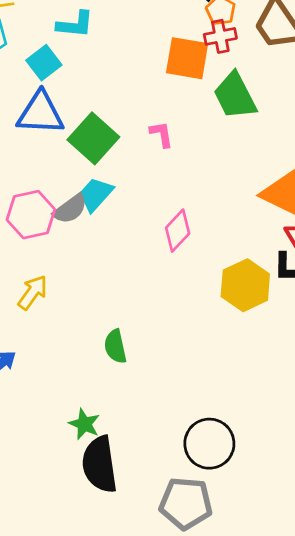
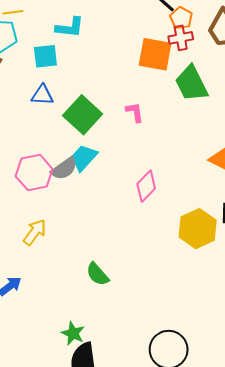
cyan square: (44, 63) -> (45, 56), turned 30
blue triangle: (40, 113) -> (42, 95), size x0.6
green semicircle: (115, 346) -> (97, 274), turned -30

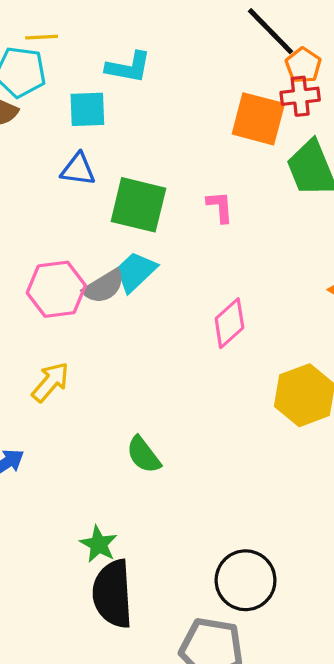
green square: (83, 115) -> (138, 205), turned -33

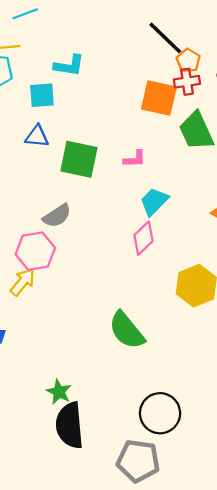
pink L-shape: (220, 207) -> (135, 159), turned 95
cyan trapezoid: (135, 272) -> (154, 202), moved
pink hexagon: (56, 289) -> (35, 251), moved
green semicircle: (143, 455) -> (127, 330), moved, size x1.5

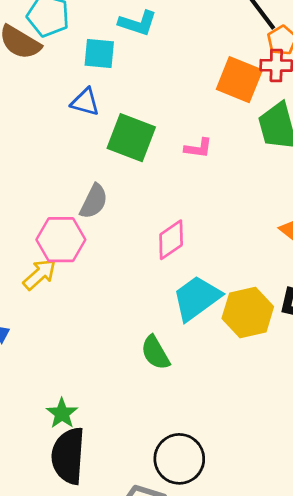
cyan trapezoid: (154, 202) -> (197, 298), moved, size x1.4
gray semicircle: (57, 216) -> (94, 201), turned -40
pink diamond: (144, 238) -> (171, 240), moved
green semicircle: (127, 330) -> (155, 353), size x0.7

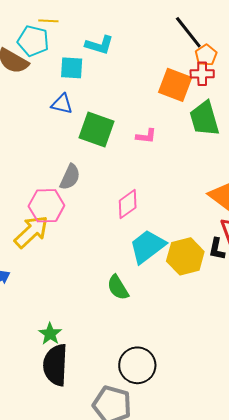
yellow arrow: (40, 274) -> (31, 232), size x1.4

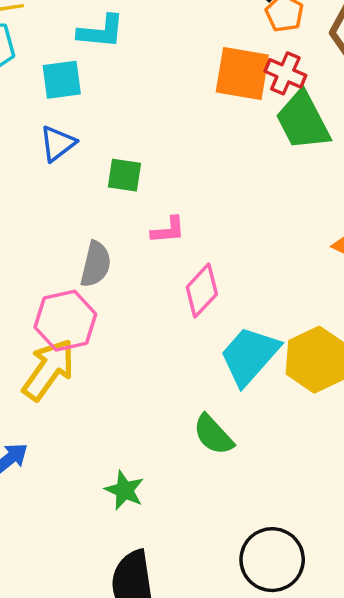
red cross: (202, 74) -> (285, 73), moved, turned 35
blue triangle: (62, 104) -> (58, 144), turned -40
green square: (97, 129) -> (124, 175), size x0.6
pink L-shape: (146, 136) -> (168, 230), moved
green star: (50, 334) -> (124, 490), moved

